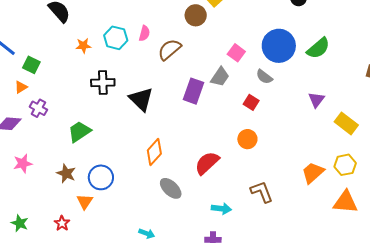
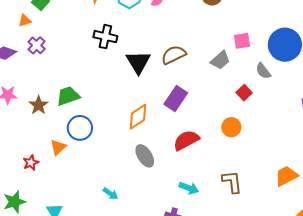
brown semicircle: (169, 50) -> (174, 55), moved
pink square: (236, 53) -> (242, 41), turned 30
purple rectangle: (193, 91) -> (176, 98), moved
green trapezoid: (79, 132) -> (68, 96), moved
brown star: (66, 173) -> (39, 105), moved

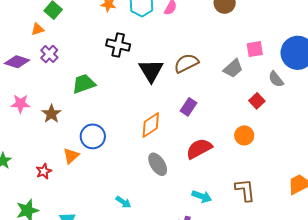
green trapezoid: (68, 96) -> (84, 84), moved
purple rectangle: (176, 98) -> (189, 107), size x0.7

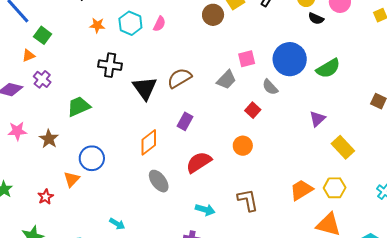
cyan arrow: (123, 202) -> (117, 224), moved

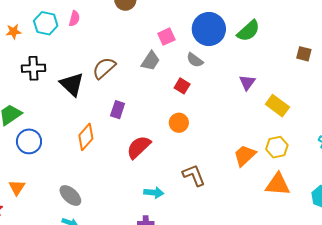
blue circle: (92, 158) -> (29, 141), moved
gray ellipse: (159, 181) -> (70, 196), moved

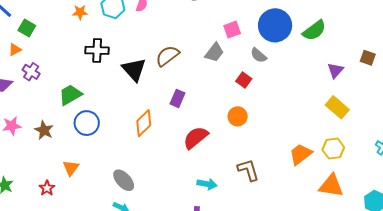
purple triangle: (247, 82) -> (335, 70), moved

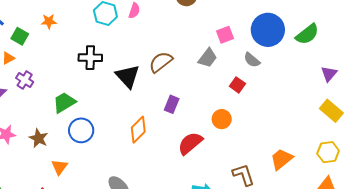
orange star: (80, 12) -> (49, 21), moved
orange circle: (238, 116) -> (222, 119), moved
orange trapezoid: (301, 154) -> (281, 159), moved
orange triangle: (71, 168) -> (59, 167), moved

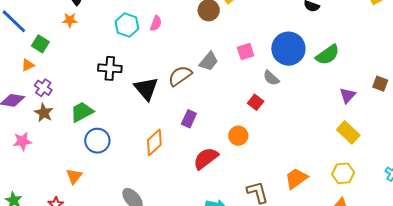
orange star: (49, 21) -> (70, 20), moved
gray trapezoid: (208, 58) -> (209, 61), moved
brown star: (39, 138) -> (44, 113), moved

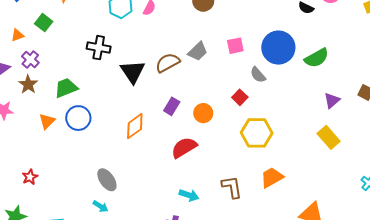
green square: (40, 44) -> (44, 23), moved
orange circle: (238, 136) -> (203, 113), moved
yellow hexagon: (343, 173) -> (257, 133), moved, size x1.4
orange triangle: (74, 176) -> (47, 121), moved

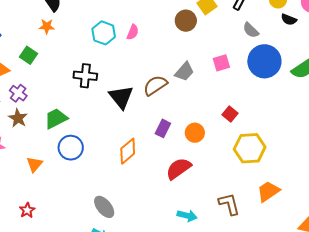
gray semicircle: (258, 75) -> (251, 30), moved
orange triangle: (47, 121) -> (35, 164), moved

